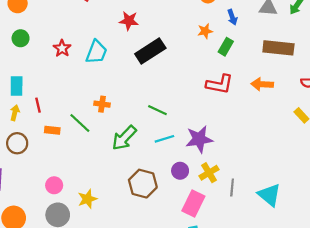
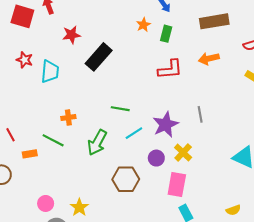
red star: (62, 48) -> (25, 60), moved
gray line: (232, 187) -> (200, 114), moved

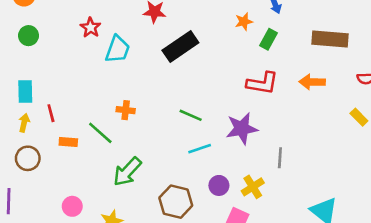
gray line: (200, 114) -> (280, 158), moved
purple star: (166, 125) -> (242, 129), moved
green arrow: (97, 142) -> (127, 172), moved

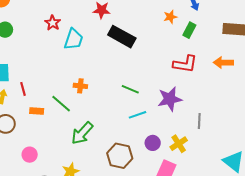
black rectangle: (180, 47) -> (122, 37), turned 64
pink circle: (72, 206) -> (30, 155), moved

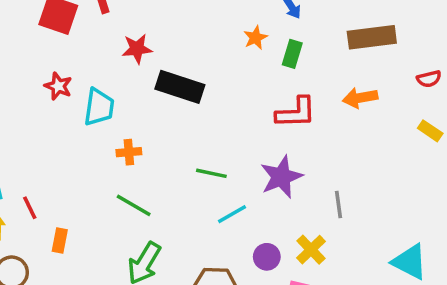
orange cross: (80, 86) -> (129, 152), moved
green line: (61, 104) -> (134, 205), moved
orange rectangle: (37, 111) -> (60, 241), turned -72

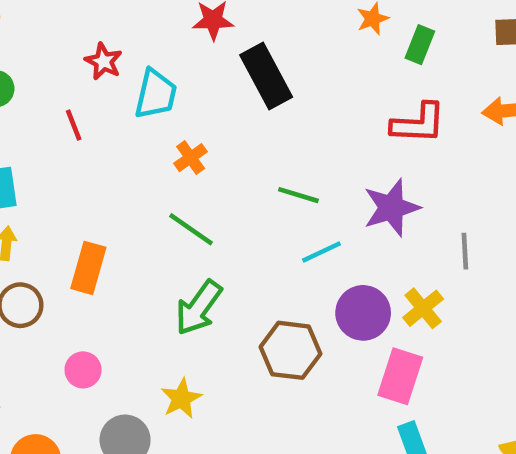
black rectangle: (180, 87) -> (266, 76), turned 39
orange cross: (129, 152) -> (191, 158), turned -35
red line: (30, 208) -> (74, 125), moved
orange rectangle: (60, 241) -> (88, 268), size x1.5
purple circle: (267, 257) -> (363, 313), size x1.5

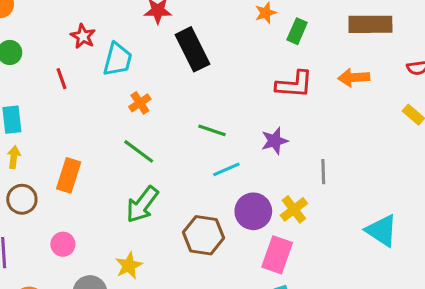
purple star: (391, 208) -> (275, 141), size x0.7

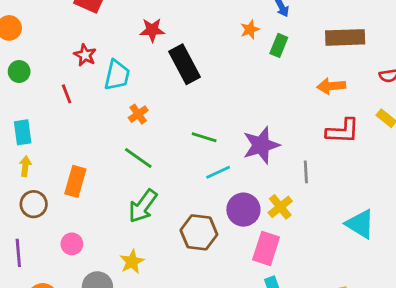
red L-shape: (294, 84) -> (343, 131), moved
purple star: (275, 141) -> (261, 145), size x1.5

